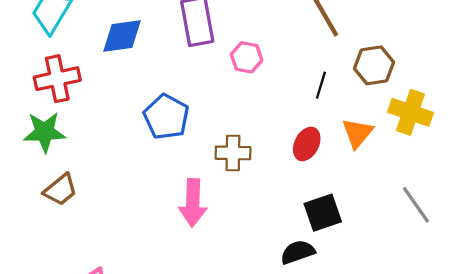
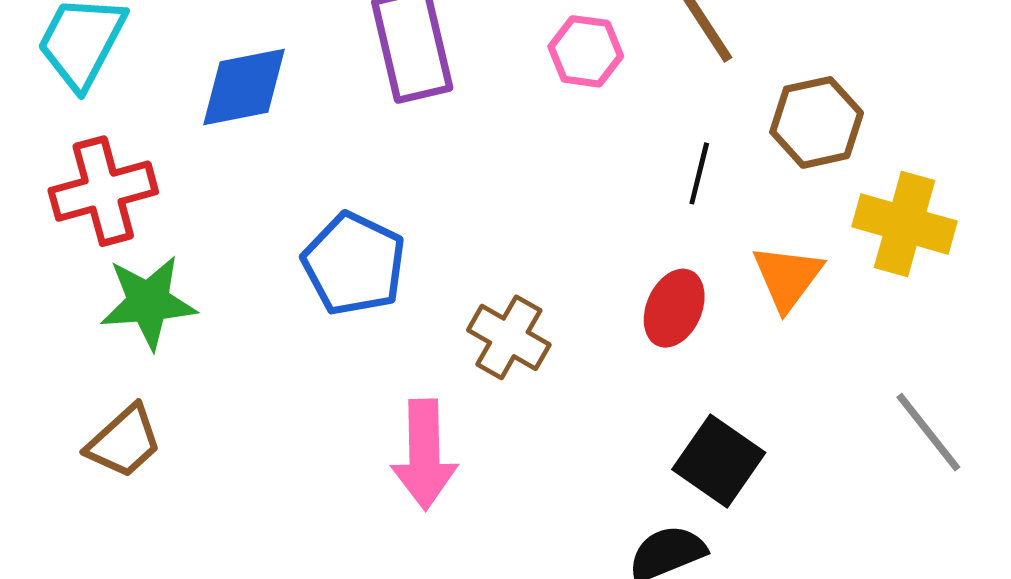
pink hexagon: (247, 57) -> (586, 51), moved
green star: (45, 132) -> (148, 302), moved
brown cross: (233, 153) -> (509, 337), turned 32
black square: (323, 213) -> (719, 461), turned -33

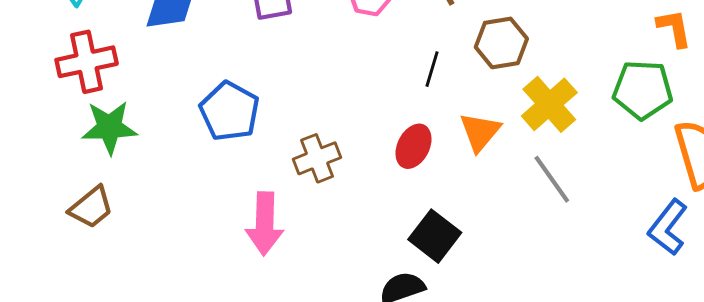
yellow cross: (904, 224) -> (549, 104), turned 30
brown cross: (509, 337) -> (317, 158), turned 36
gray line: (928, 432) -> (552, 179), moved

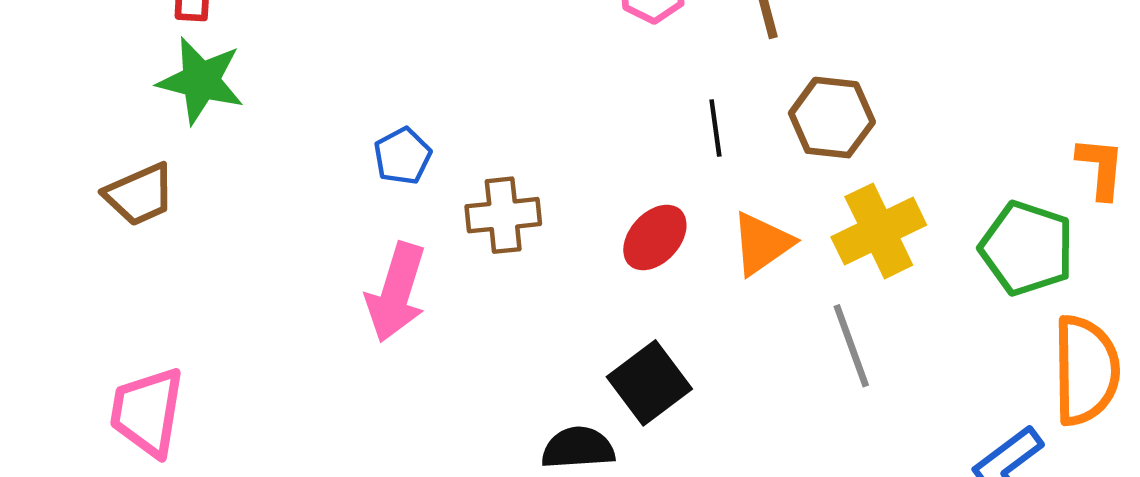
black line: (432, 69) -> (715, 128), turned -40
blue pentagon: (230, 111) -> (402, 156), moved, size x0.6

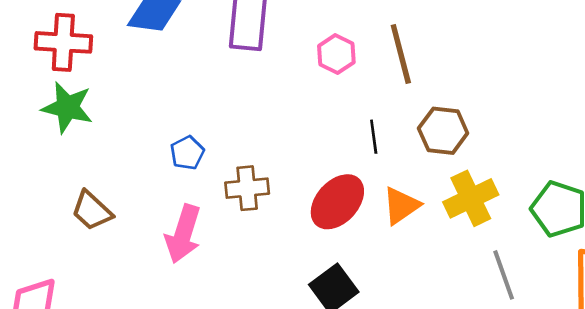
brown trapezoid: (140, 195) -> (92, 211), moved, turned 66
red ellipse: (655, 237) -> (337, 202), size x1.4
gray line: (851, 346) -> (504, 275), moved

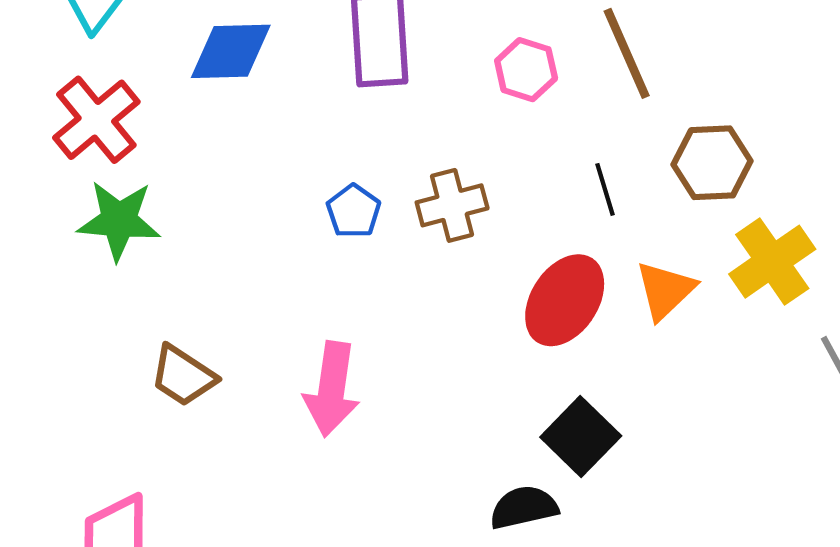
red cross: (63, 42) -> (96, 120), turned -34
blue pentagon: (187, 153) -> (354, 211), moved
brown cross: (247, 188) -> (452, 205), moved

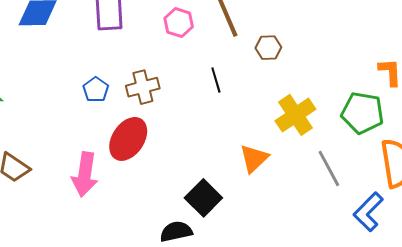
brown hexagon: (712, 163) -> (268, 48), moved, size x0.7
orange triangle: (665, 290) -> (254, 158), moved
red ellipse: (565, 300) -> (128, 139), moved

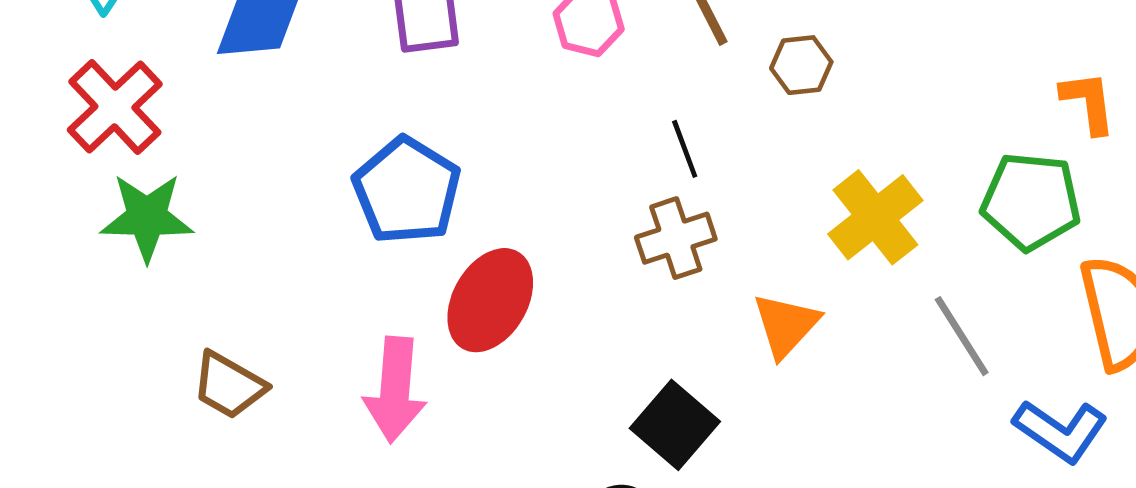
brown cross: (143, 87) -> (676, 238), moved
blue pentagon: (96, 90) -> (407, 191), size x1.8
blue L-shape: (368, 212) -> (1061, 431), turned -96

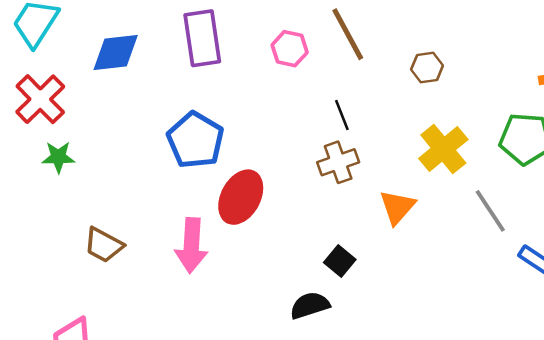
brown hexagon: (801, 65) -> (427, 68), moved
green star: (147, 217) -> (58, 157), size x0.7
black square: (675, 425) -> (340, 261), size x0.7

